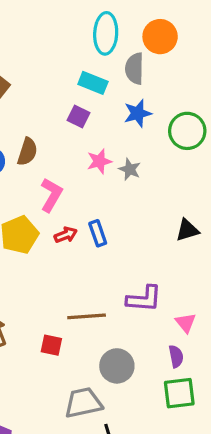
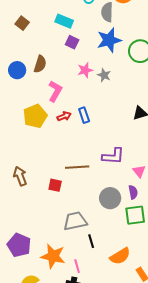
cyan rectangle: (93, 83) -> (64, 21), moved
blue star: (138, 113) -> (109, 40), size x1.4
gray circle: (117, 366) -> (110, 198), moved

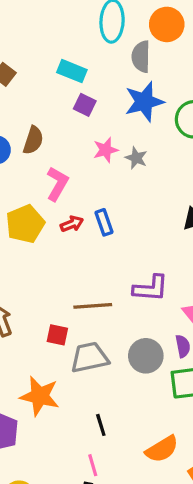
gray trapezoid: (75, 221) -> (90, 357), moved
black line: (91, 241) -> (101, 425), moved
orange star: (53, 256) -> (40, 396), moved

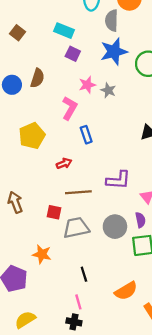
pink L-shape: (57, 184) -> (70, 108), moved
red arrow: (72, 224) -> (64, 163), moved
orange star: (40, 396) -> (42, 254), size x0.7

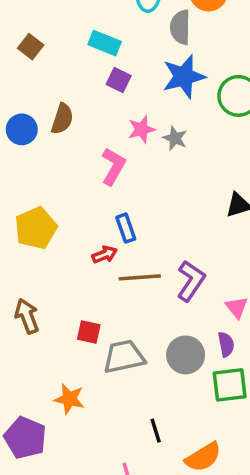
blue rectangle: (86, 135) -> (126, 228), moved
yellow pentagon: (32, 136) -> (36, 228), moved
purple L-shape: (118, 180) -> (191, 281), turned -60
brown line: (78, 192) -> (140, 277), moved
black line: (84, 274) -> (156, 431), moved

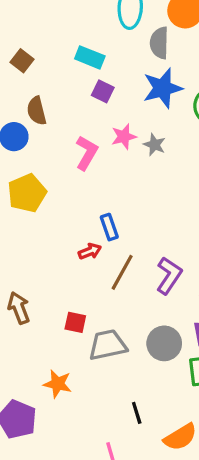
brown semicircle: (62, 119) -> (37, 111), moved, turned 148
pink L-shape: (113, 166) -> (87, 153), moved
yellow pentagon: (36, 228) -> (27, 193), moved
brown line: (140, 277) -> (122, 272), turned -57

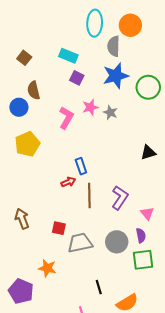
brown line: (122, 272) -> (89, 196), turned -30

